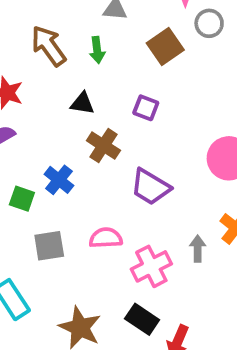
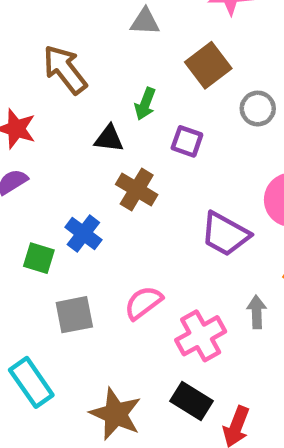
gray circle: (209, 23) -> (258, 109), moved
green arrow: (97, 50) -> (145, 104), moved, turned 30
purple trapezoid: (150, 187) -> (225, 234), moved
pink semicircle: (106, 238) -> (143, 303), turned -32

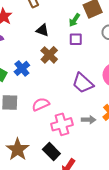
green arrow: (145, 104) -> (74, 20), moved
purple square: (187, 141) -> (76, 39), turned -32
gray arrow: (257, 312) -> (89, 120), turned 80

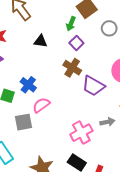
purple square: (76, 39) -> (76, 43), turned -32
brown cross: (49, 55) -> (72, 68), moved
pink semicircle: (41, 104) -> (41, 105), moved

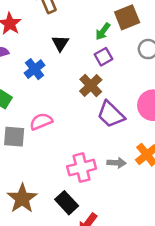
black triangle: (41, 41) -> (60, 43), turned 40
blue cross: (28, 85) -> (35, 69), moved

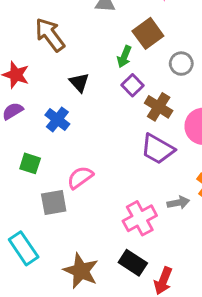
brown cross: (91, 85) -> (159, 107), moved

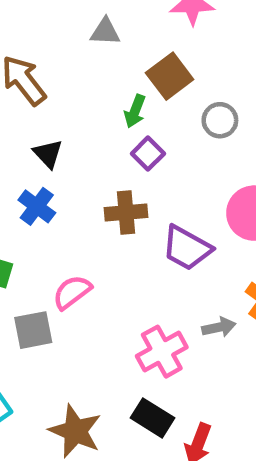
black triangle: (79, 82) -> (48, 154), moved
brown cross: (159, 107) -> (126, 212), moved, turned -36

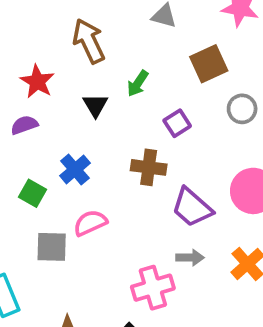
green arrow: (135, 111) -> (138, 83), moved
blue cross: (37, 206) -> (75, 169), moved
gray arrow: (219, 327) -> (190, 258), moved

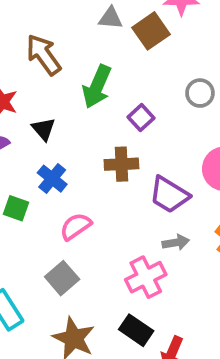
brown square: (209, 64) -> (151, 31), moved
green arrow: (138, 83) -> (97, 87), size x1.6
black triangle: (95, 105) -> (44, 129), moved
gray square: (52, 247) -> (62, 278), moved, turned -32

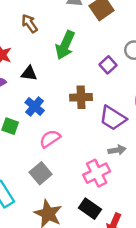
brown arrow: (44, 55) -> (29, 23), size x0.7
purple square: (141, 118) -> (108, 65), moved
black triangle: (44, 129) -> (29, 73), turned -42

